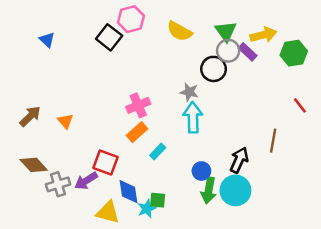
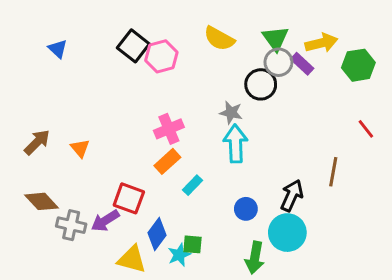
pink hexagon: (131, 19) -> (161, 56), moved
gray cross: (58, 184) -> (71, 225), turned 30
green arrow: (209, 190) -> (255, 258), moved
blue diamond: (129, 192) -> (157, 234), turned 45

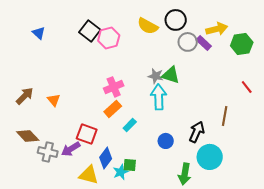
green triangle: (275, 39) -> (171, 75), moved, turned -36
black circle: (261, 84) -> (176, 20), moved
cyan circle: (287, 233) -> (210, 157), moved
green arrow: (255, 258) -> (185, 174), moved

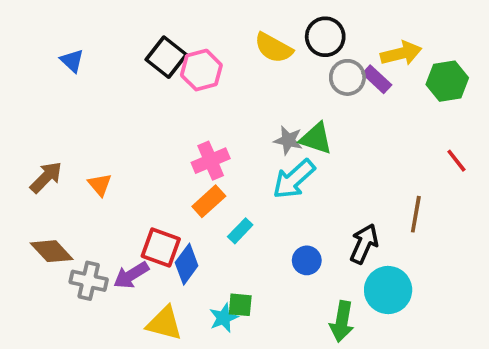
cyan arrow: (159, 97) -> (294, 179), turned -130
blue diamond: (106, 158) -> (187, 264), moved

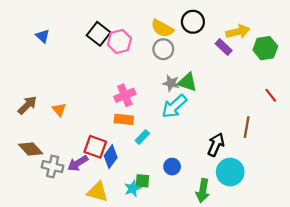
gray circle: (347, 77) -> (163, 49), moved
orange rectangle: (209, 201) -> (124, 119), turned 48
blue circle: (307, 260) -> (172, 167), moved

